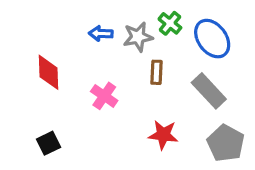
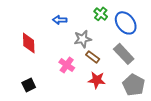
gray star: (138, 37) -> (83, 39), moved
brown rectangle: (156, 72) -> (93, 57), moved, turned -56
pink cross: (104, 96) -> (67, 65), moved

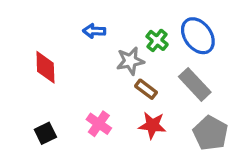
green cross: (101, 14) -> (157, 40), moved
pink cross: (67, 65) -> (99, 124), moved

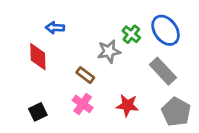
blue arrow: (94, 31) -> (55, 28), moved
brown rectangle: (146, 89) -> (85, 75), moved

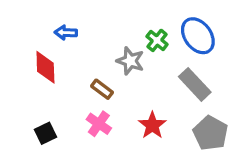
gray star: (109, 51) -> (130, 61), turned 30
red star: (127, 105) -> (152, 125), turned 30

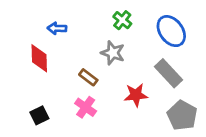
green cross: (157, 40) -> (122, 20), moved
red star: (152, 125) -> (136, 95), moved, turned 30

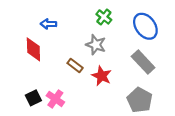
red star: (136, 95) -> (102, 76), moved, turned 30
pink cross: (86, 107) -> (55, 99), moved
gray pentagon: (182, 115) -> (140, 100), moved

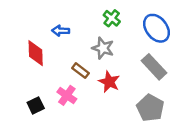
blue arrow: (48, 24) -> (61, 31), moved
pink cross: (55, 99) -> (67, 95), moved

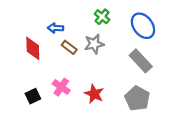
gray star: (103, 48) -> (94, 44), turned -30
brown rectangle: (81, 71) -> (69, 47), moved
red star: (109, 82) -> (94, 94), moved

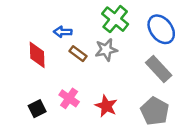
green cross: (102, 17) -> (115, 19), size x1.5

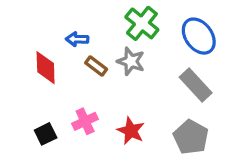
gray star: (106, 50) -> (131, 61), turned 30
pink cross: (69, 98) -> (85, 121), turned 30

